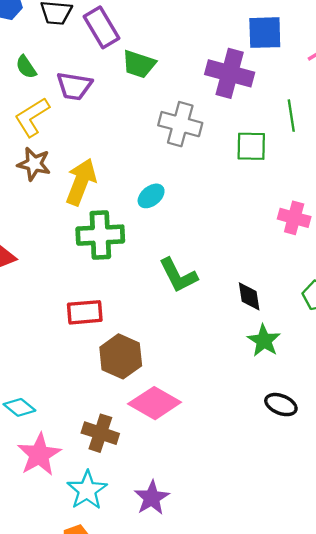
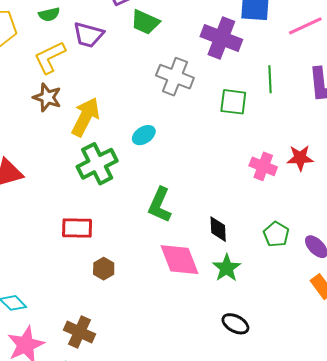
green semicircle: (26, 67) -> (49, 14), turned -75
green cross: (100, 235) -> (97, 164), turned -30
green L-shape: (178, 275) -> (160, 205), turned 45
brown hexagon: (121, 356) -> (104, 269), size x0.6
pink diamond: (155, 403) -> (180, 260), moved, turned 33

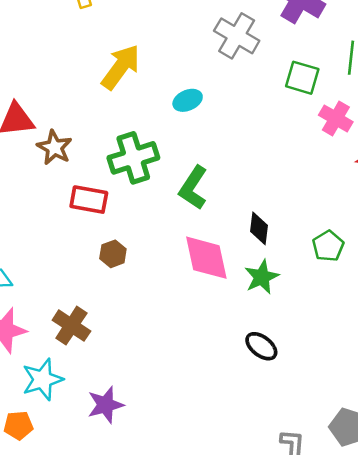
brown star: (47, 97) -> (54, 147), moved
green cross: (97, 164) -> (133, 158), moved
pink cross: (263, 166) -> (336, 118), moved

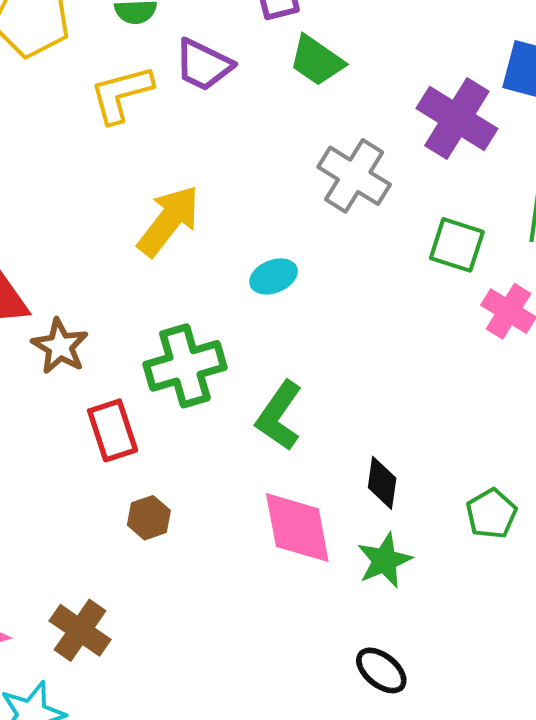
red rectangle: (89, 200) -> (113, 430), turned 60

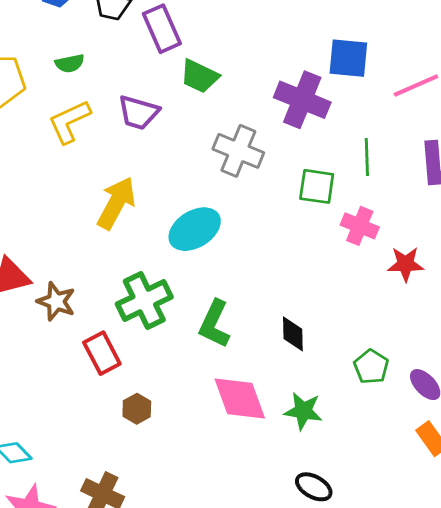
purple trapezoid: (203, 65) -> (138, 112), moved
cyan ellipse: (274, 276) -> (195, 229), size x1.6
black diamond: (382, 483) -> (293, 334), moved
green star: (385, 560) -> (303, 411), turned -30

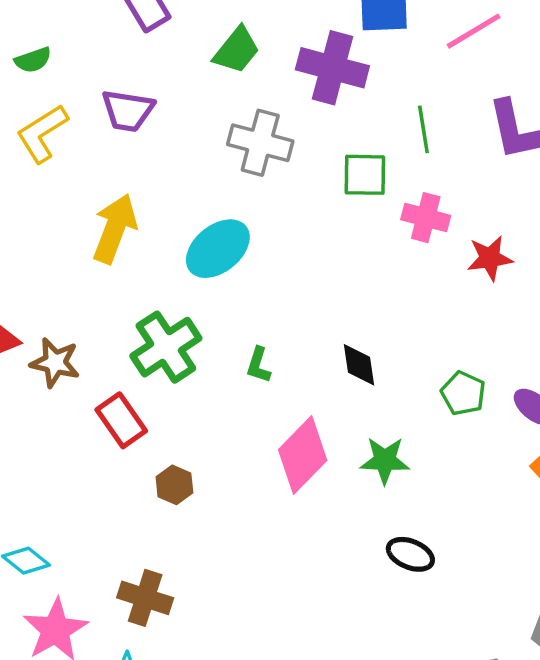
green trapezoid: (199, 76) -> (237, 50), moved, turned -69
green L-shape: (214, 324) -> (258, 365), size x0.6
pink diamond: (240, 398) -> (303, 455), turned 72

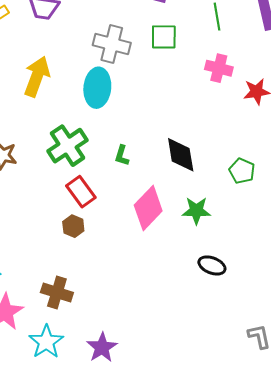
gray cross: (260, 143) -> (112, 44), moved
green square: (365, 175) -> (164, 37), moved
cyan ellipse: (218, 249) -> (97, 88), turned -45
black diamond: (359, 365) -> (181, 155), size x1.4
red rectangle: (121, 420) -> (81, 192), moved

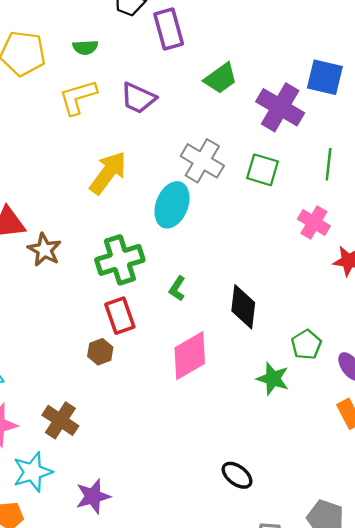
green star: (196, 211) -> (273, 379), moved
black ellipse: (212, 265) -> (237, 475), moved

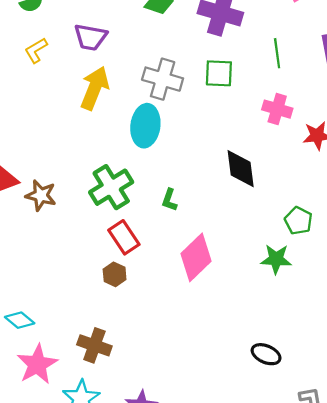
yellow L-shape: (78, 97) -> (36, 50), size x0.7
yellow arrow: (108, 173) -> (95, 88), moved
black diamond: (243, 307) -> (241, 169), moved

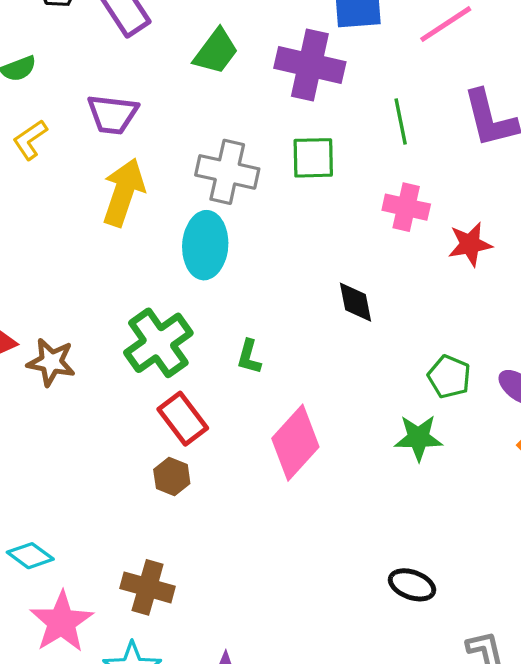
black diamond: (241, 169) -> (355, 302), size x0.7

